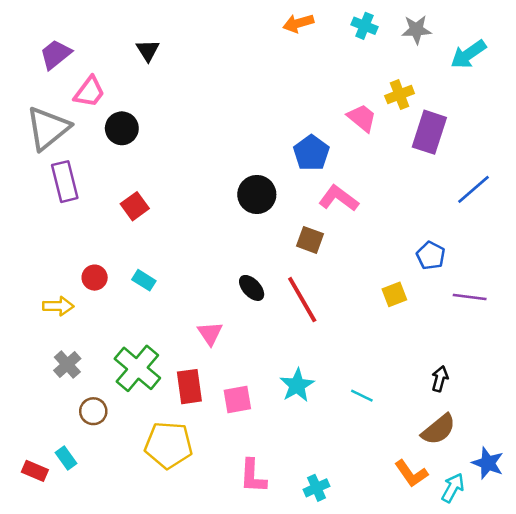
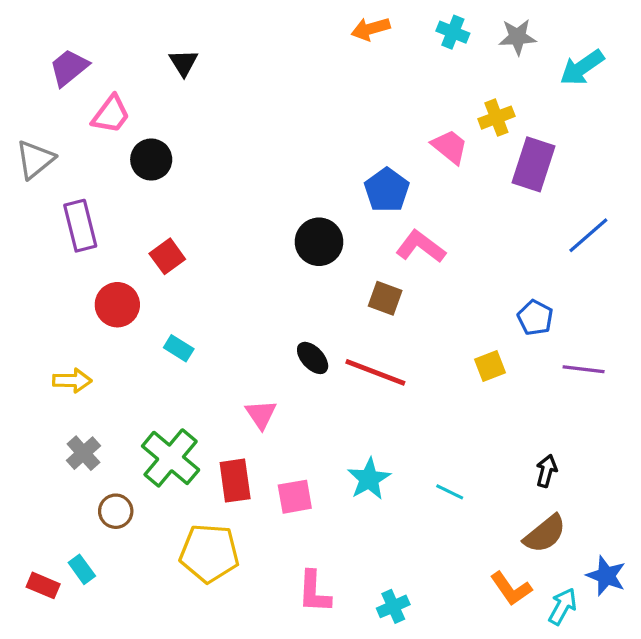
gray triangle: (48, 128) -> (35, 160), moved, size x0.7
red circle: (95, 278) -> (117, 305), moved, size x1.4
red line: (302, 300) -> (375, 372), turned -39

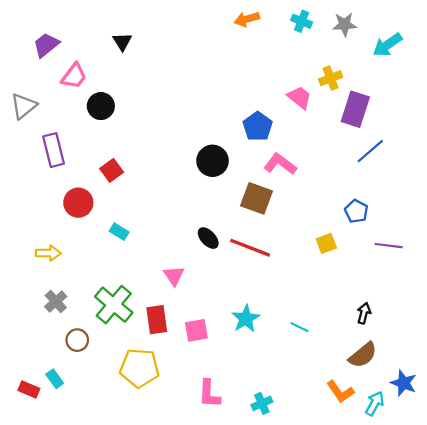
blue line: (588, 235) -> (370, 151), moved
brown square: (385, 298) -> (257, 198), size x1.4

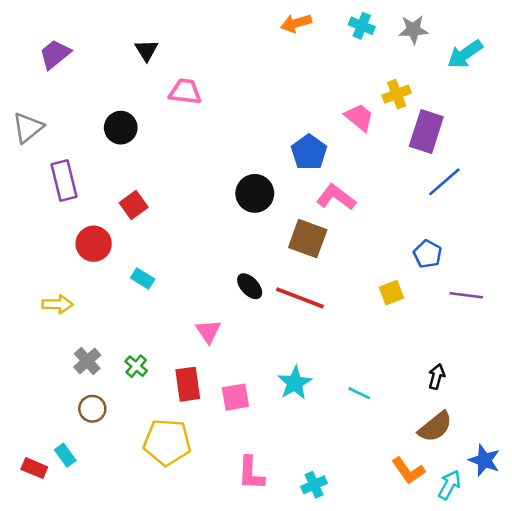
pink trapezoid: (74, 76) -> (185, 92), moved, turned -120
gray cross: (56, 301) -> (87, 361), moved
green cross: (114, 305) -> (136, 366), size x0.5

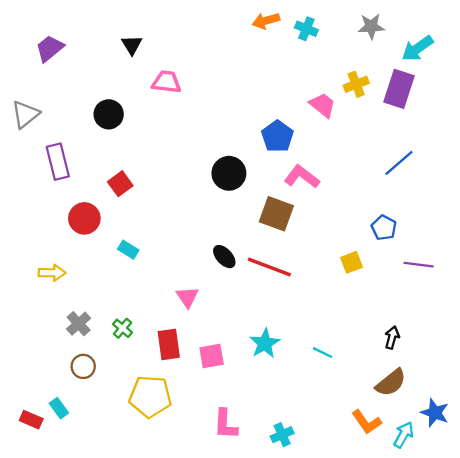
cyan cross: (362, 26) -> (306, 29), moved
purple rectangle: (426, 132) -> (399, 89), moved

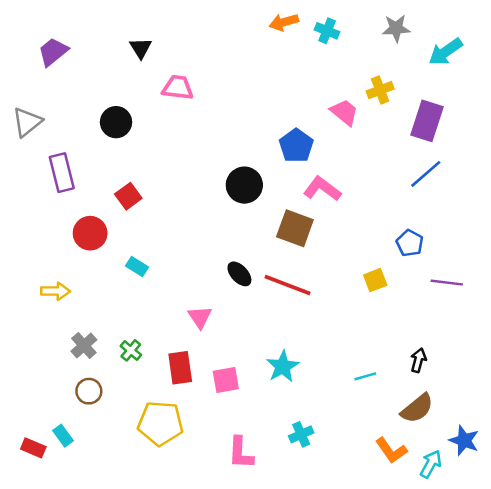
purple rectangle: (399, 89) -> (427, 121), moved
cyan line: (323, 353) -> (365, 376), moved, turned -42
cyan cross: (282, 435) -> (301, 434), moved

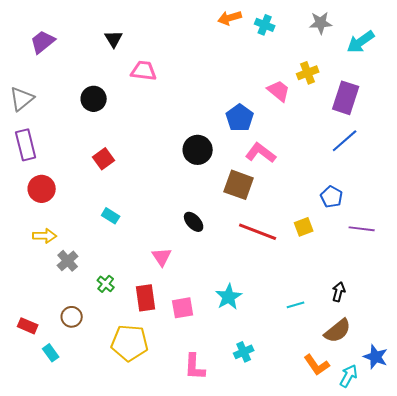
purple rectangle: (62, 173) -> (26, 145), moved
red circle: (90, 233) -> (42, 189), moved
red line: (288, 285) -> (258, 232), moved
gray cross: (84, 345) -> (68, 261), moved
red rectangle: (33, 448) -> (28, 326), moved

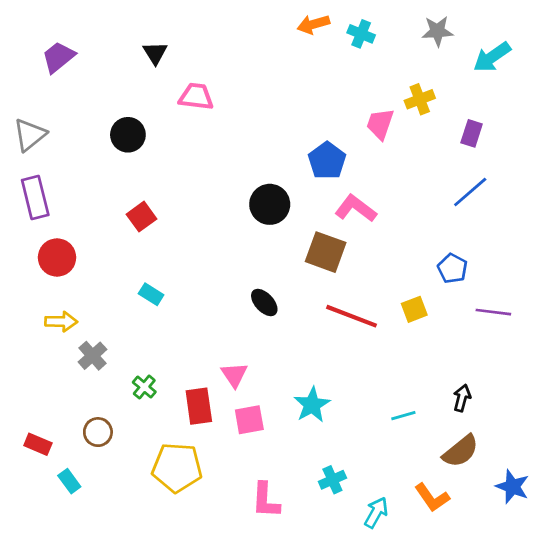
pink trapezoid: (279, 91) -> (380, 124), turned -110
purple rectangle: (346, 98) -> (472, 133), size x0.6
pink triangle: (162, 257) -> (234, 375), moved
cyan arrow: (349, 376) -> (376, 512), moved

